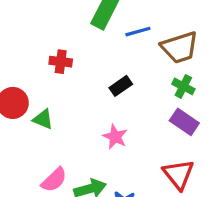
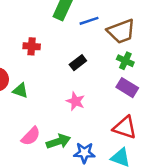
red triangle: (178, 174) -> (125, 127), turned -30

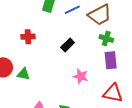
purple rectangle: (127, 88) -> (111, 60), turned 60
pink star: (75, 101) -> (81, 76), moved

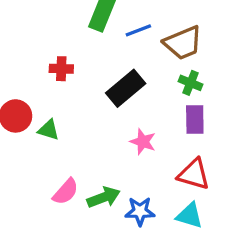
black rectangle: (68, 45) -> (126, 88), size x1.6

